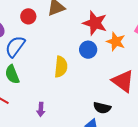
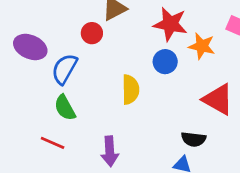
red circle: (28, 16) -> (92, 33), moved
purple arrow: (41, 109) -> (110, 151), size x1.5

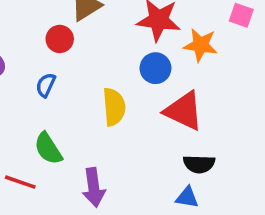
blue semicircle: (64, 69) -> (46, 85), moved, size x0.6
red triangle: (218, 99) -> (184, 111), moved
green semicircle: (65, 108) -> (48, 149), moved

